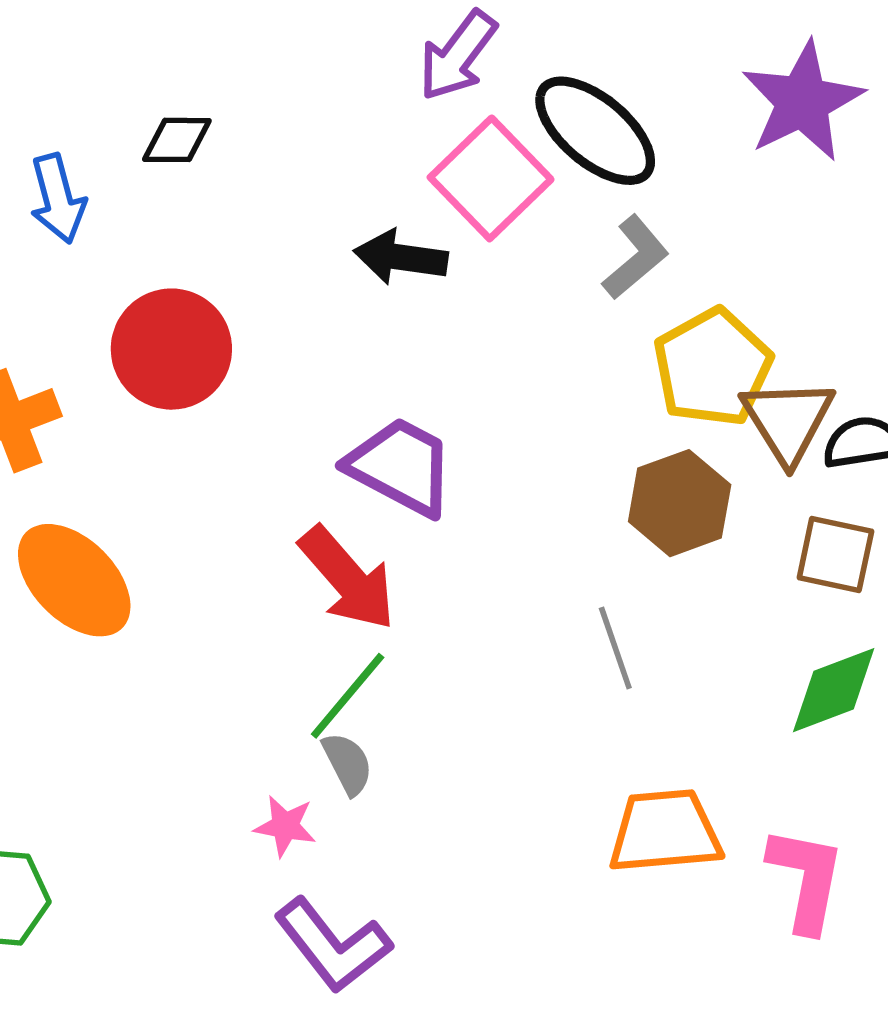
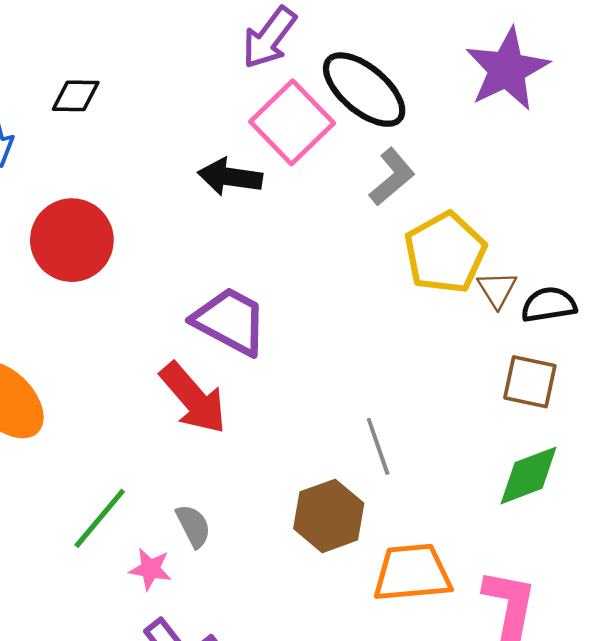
brown triangle: (788, 421) -> (497, 289), size x0.6
brown hexagon: (680, 503) -> (329, 516), moved
green line: (348, 696) -> (100, 518), moved

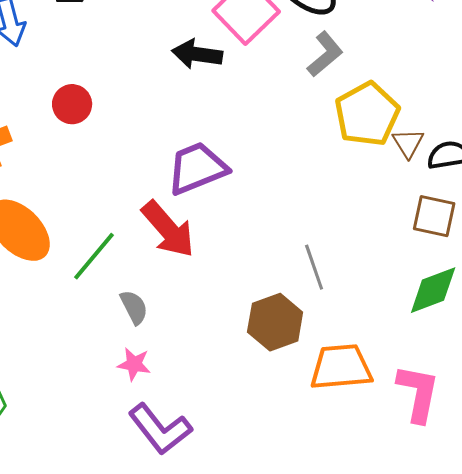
red circle: (72, 240) -> (72, 104), size x0.6
purple trapezoid: (230, 321) -> (197, 168), turned -50
green line: (100, 518) -> (94, 256), moved
gray semicircle: (193, 526) -> (134, 307), moved

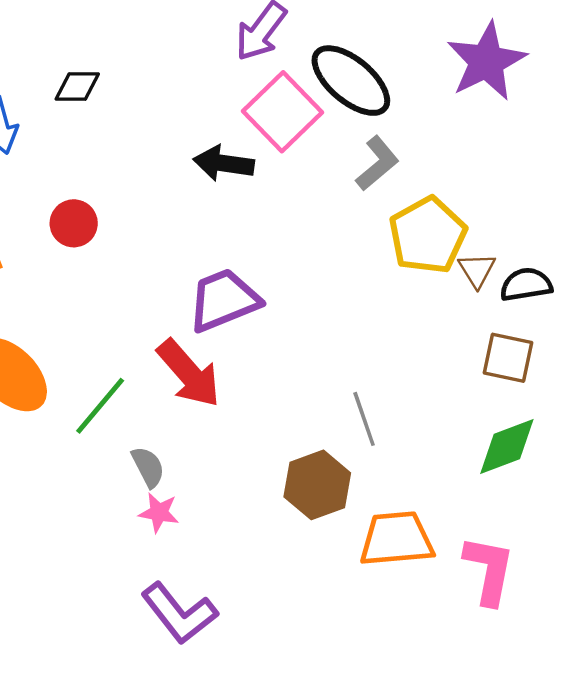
pink star: (134, 364) -> (159, 513), moved

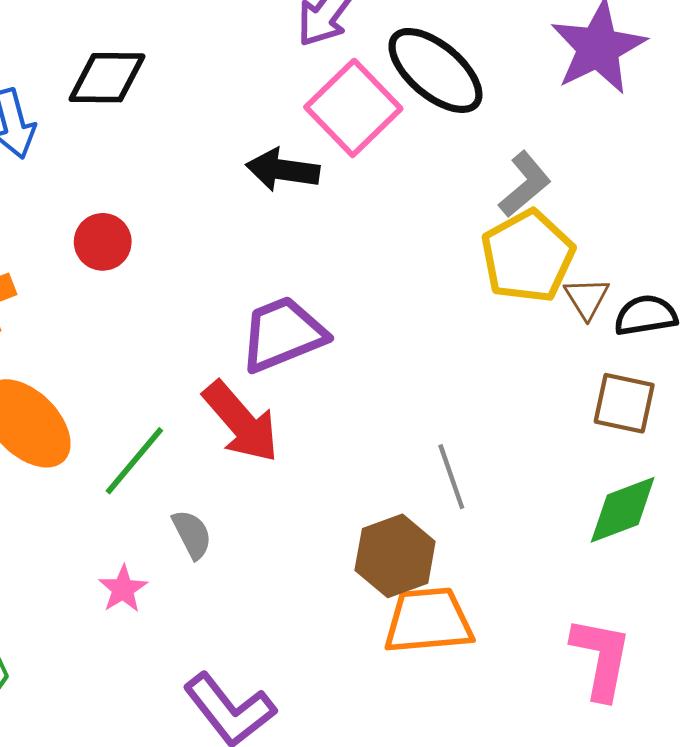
black diamond: (77, 87) -> (107, 78), size x1.4
gray L-shape: (377, 163) -> (525, 184), moved
pink star: (159, 513) -> (123, 589), moved, turned 30
orange trapezoid: (396, 539) -> (428, 621), moved

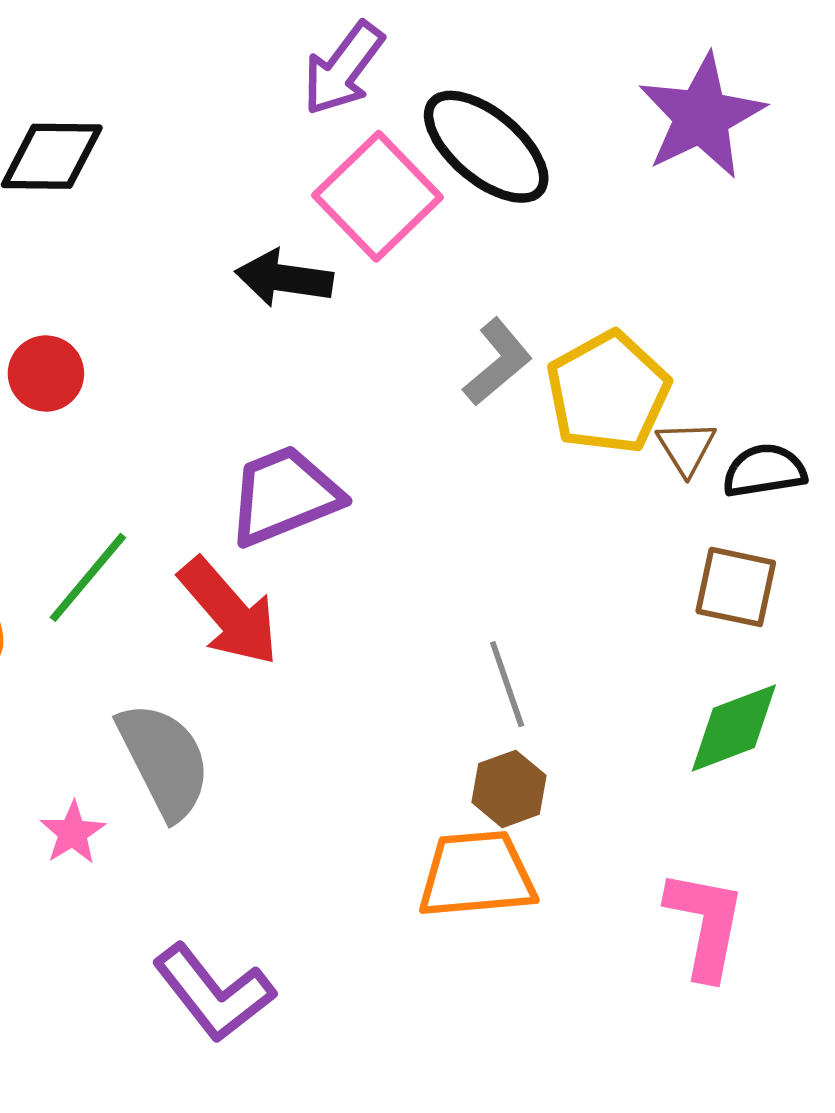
gray L-shape: (525, 184) -> (498, 362), moved
green line: (134, 461) -> (88, 577), moved
gray semicircle: (192, 534) -> (164, 760), size x1.8
brown hexagon: (395, 556) -> (509, 789), moved, size x0.7

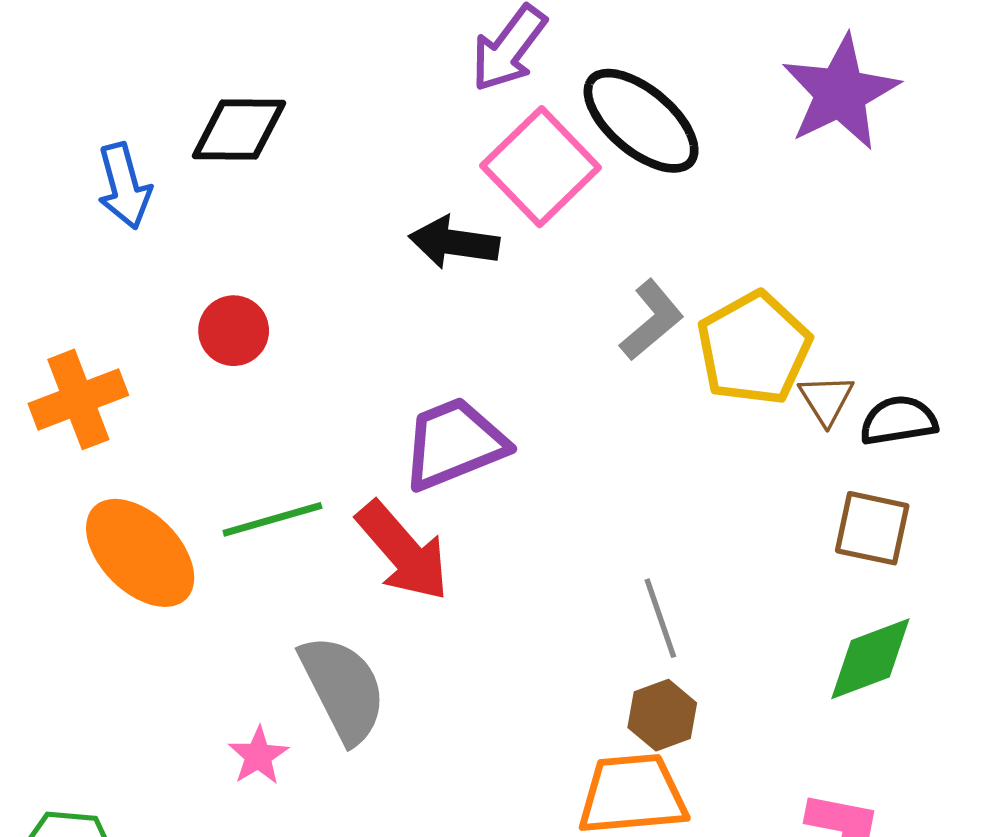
green line: (88, 577) -> (272, 519), turned 34

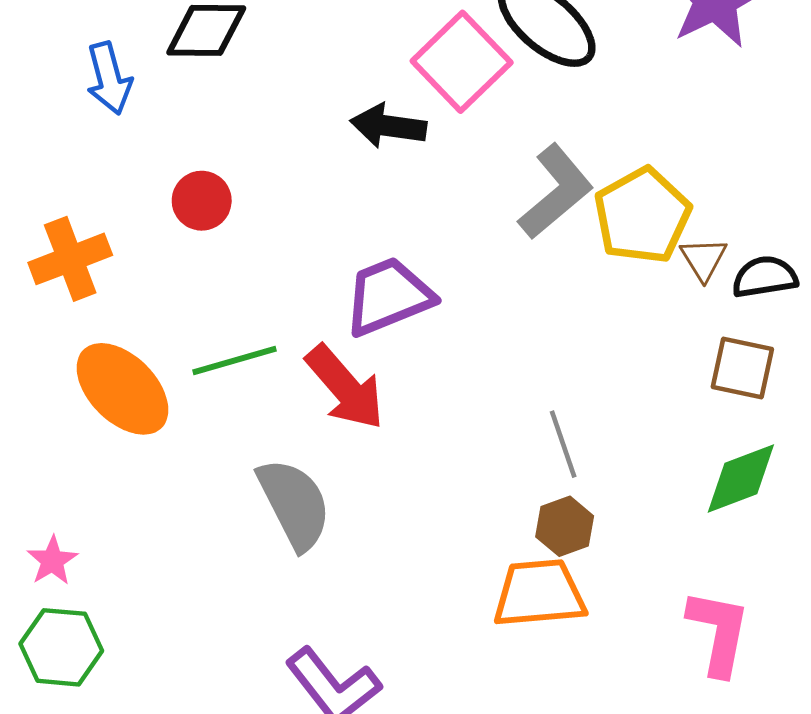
gray L-shape: (652, 320) -> (556, 192), size x1.4
pink star: (258, 756) -> (52, 561), moved

